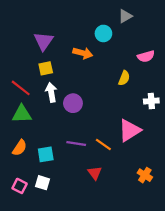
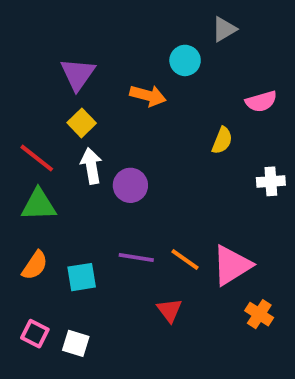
yellow square: (46, 68) -> (82, 123), turned -32
pink triangle: (130, 130) -> (232, 265), moved
white square: (42, 183) -> (76, 343), moved

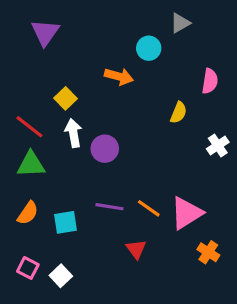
purple triangle: (78, 74) -> (45, 33), moved
pink semicircle: (261, 101) -> (210, 81), turned -65
white cross: (271, 181) -> (218, 146), turned -30
white square: (76, 343) -> (61, 276), turned 30

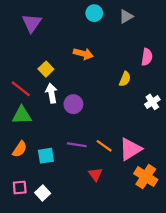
cyan circle: (149, 48) -> (94, 13), moved
orange cross: (208, 252) -> (146, 177), size x1.5
pink square: (28, 268) -> (20, 188), turned -32

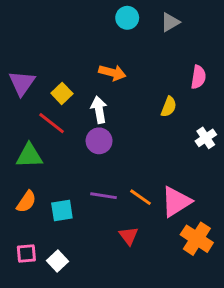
purple triangle: (32, 23) -> (22, 83), moved
red line: (21, 89) -> (52, 123), moved
white arrow: (51, 93) -> (99, 110), moved

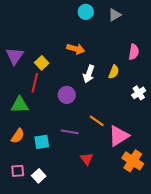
white arrow: (99, 110) -> (89, 74), moved, turned -150
red line: (52, 123) -> (35, 83), turned 66
orange line: (141, 197) -> (97, 121), moved

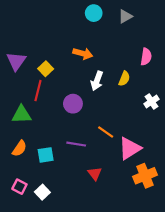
orange cross: (133, 161) -> (145, 176), turned 35
pink square: (18, 171) -> (19, 187), turned 32

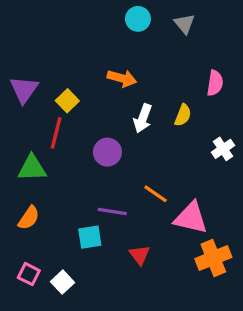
gray triangle: (125, 16) -> (184, 24), turned -40
pink triangle: (130, 148) -> (191, 218), turned 45
cyan square: (46, 155) -> (90, 237), moved

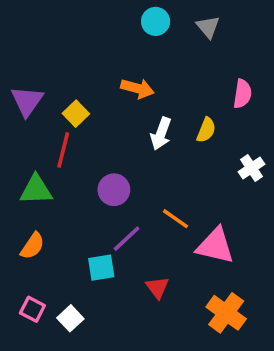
purple circle: (107, 152) -> (114, 190), moved
purple line: (112, 211) -> (127, 239), turned -52
orange cross: (213, 258) -> (226, 313), moved, turned -32

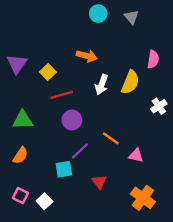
yellow semicircle: (206, 130) -> (130, 82), size x1.5
red line: (63, 150) -> (62, 95), moved, turned 60
pink triangle: (215, 246) -> (136, 155), size x0.6

